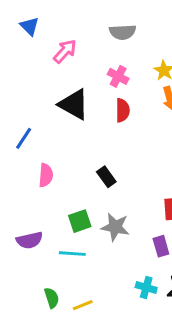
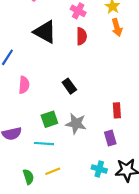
yellow line: (83, 305) -> (53, 171), moved

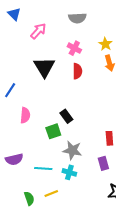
black triangle: (45, 32) -> (44, 67), turned 30
green square: (49, 119) -> (53, 131), moved
cyan cross: (99, 169) -> (69, 172), moved

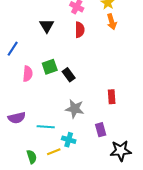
black triangle: (44, 67) -> (47, 26), size x0.7
green square: (53, 131) -> (50, 67), moved
purple rectangle: (103, 163) -> (101, 130), moved
cyan cross: (69, 172) -> (69, 140), moved

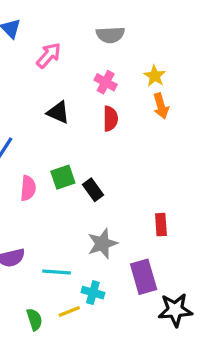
black triangle: (47, 26) -> (58, 112), turned -35
gray star: (75, 109) -> (102, 244), turned -30
purple rectangle: (101, 130) -> (144, 277), size x1.5

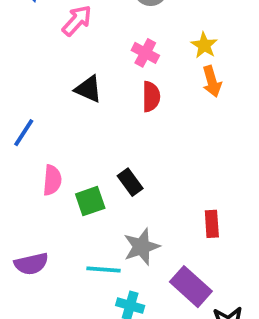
green square: (63, 177) -> (90, 201), moved
cyan line: (57, 272) -> (104, 269), moved
purple rectangle: (144, 277) -> (191, 287), turned -32

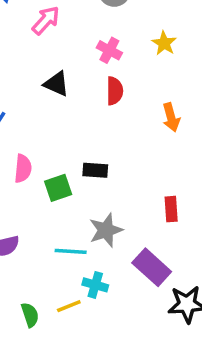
orange arrow: (212, 81) -> (171, 117), moved
black rectangle: (130, 182) -> (95, 170), turned -50

